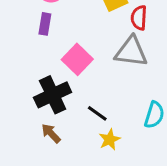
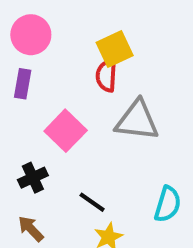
red semicircle: (139, 18) -> (106, 76), moved
black cross: (53, 95) -> (33, 178), size x0.6

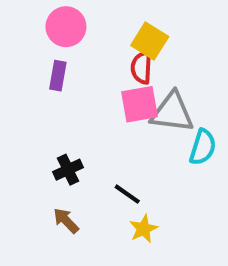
yellow square: (115, 49) -> (150, 41), turned -33
pink square: (66, 131) -> (139, 104), moved, turned 36
cyan semicircle: (168, 204) -> (203, 147), moved

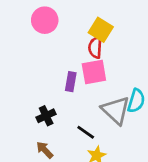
purple rectangle: (58, 76) -> (71, 82), moved
gray triangle: (172, 112) -> (116, 110), moved, turned 36

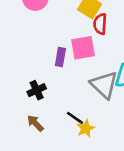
red semicircle: (95, 47) -> (100, 24), moved
black line: (86, 132) -> (75, 118), moved

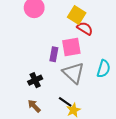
red semicircle: (100, 24) -> (85, 28), turned 119
gray triangle: (104, 85) -> (73, 73), moved

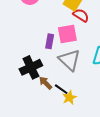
black cross: (35, 80) -> (31, 67), size x1.5
brown arrow: (34, 106) -> (45, 83), moved

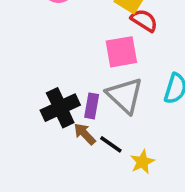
purple rectangle: (50, 41) -> (92, 106), moved
yellow star: (69, 98) -> (142, 162), moved

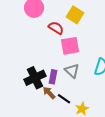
red semicircle: (144, 20) -> (56, 28), moved
gray triangle: (125, 95) -> (72, 71), size x0.7

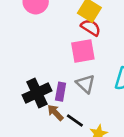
red semicircle: (56, 28) -> (91, 27), moved

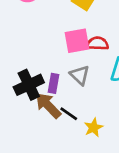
red semicircle: (91, 27) -> (98, 44), moved, turned -30
brown arrow: (55, 113) -> (48, 105), size x1.5

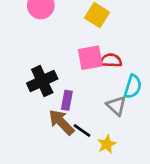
gray triangle: (80, 75) -> (116, 106), moved
black cross: (29, 85) -> (42, 81), moved

